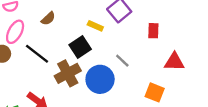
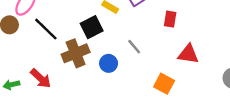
blue circle: (100, 79) -> (109, 63), size x0.6

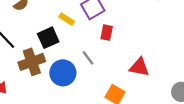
red rectangle: (170, 19) -> (107, 33), moved
blue circle: (109, 63) -> (63, 73), size x1.5

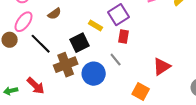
red rectangle: (107, 33) -> (124, 37), moved
red triangle: (139, 67) -> (162, 66), turned -42

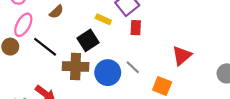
gray line: (116, 60) -> (133, 67), moved
brown cross: (66, 65) -> (76, 66), turned 30

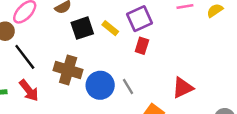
black square: (88, 40) -> (82, 28), moved
black line: (45, 47) -> (25, 57), moved

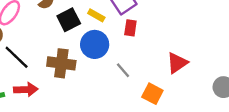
blue circle: (100, 85) -> (95, 44), moved
red arrow: (29, 90) -> (26, 90), turned -45

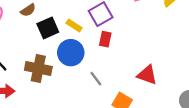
red triangle: (177, 63) -> (147, 75), turned 50

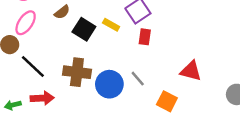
black square: (48, 28) -> (84, 29), turned -30
blue circle: (71, 53) -> (109, 84), moved

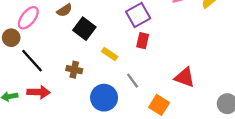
yellow rectangle: (111, 25) -> (110, 54), moved
brown cross: (77, 72) -> (74, 70), size x0.6
blue circle: (109, 84) -> (104, 98), moved

